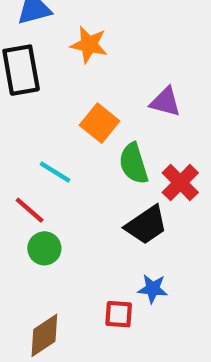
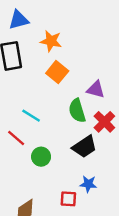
purple triangle: (165, 102) -> (96, 90), moved
orange square: (100, 123) -> (57, 72), moved
green circle: (44, 248) -> (41, 157), moved

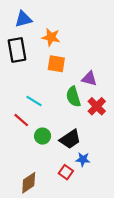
orange square: (57, 72) -> (56, 64), turned -30
black trapezoid: (85, 147) -> (70, 139), moved
red square: (68, 199) -> (66, 172), turned 32

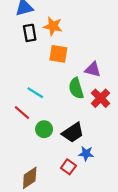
black rectangle: (17, 50) -> (30, 33), moved, size x0.7

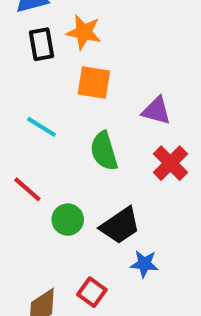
green semicircle: (76, 88) -> (104, 151), moved
cyan line: (35, 93) -> (42, 127), moved
red square: (68, 167) -> (92, 292), moved

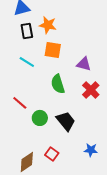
cyan line: (42, 127) -> (27, 62), moved
black trapezoid: (120, 226) -> (66, 121), turned -95
blue star: (144, 264) -> (91, 150), moved

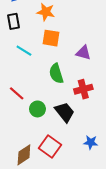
black rectangle: (27, 31) -> (13, 21), moved
red cross: (91, 90) -> (83, 89), moved, turned 30
red square: (52, 154) -> (50, 147), size x1.5

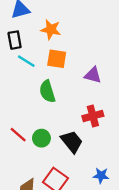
cyan line: (24, 51) -> (26, 61), moved
green semicircle: (56, 74) -> (47, 91), moved
red line: (17, 93) -> (18, 135), moved

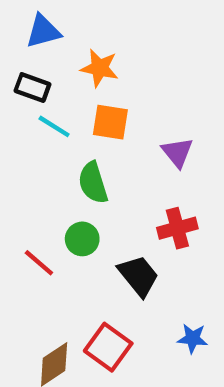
black rectangle: (15, 40) -> (32, 88), turned -60
purple triangle: (93, 75) -> (177, 152), turned 36
green circle: (41, 138) -> (82, 239), moved

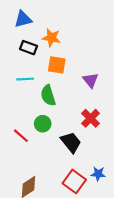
black rectangle: (32, 88) -> (28, 48), moved
cyan line: (54, 126) -> (25, 79), moved, turned -35
red cross: (177, 228) -> (91, 118), turned -30
red square: (108, 347) -> (74, 181), moved

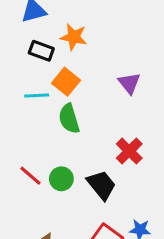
orange square: (57, 65) -> (66, 82), moved, turned 30
purple triangle: (91, 80) -> (129, 83), moved
green circle: (43, 124) -> (61, 179), moved

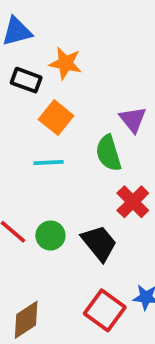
cyan line: (37, 96) -> (49, 162), moved
green semicircle: (69, 119) -> (109, 153), moved

